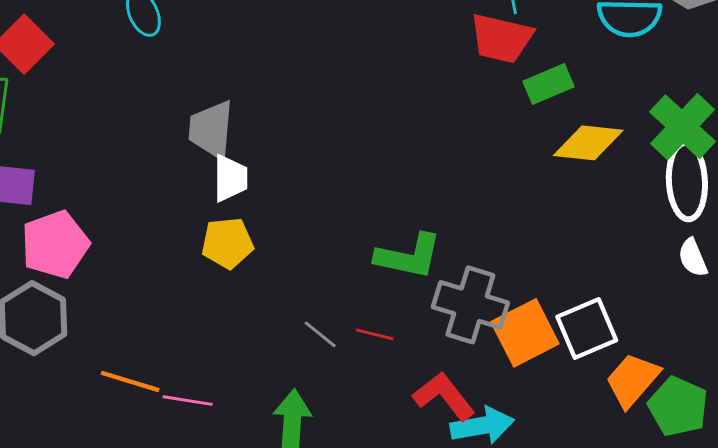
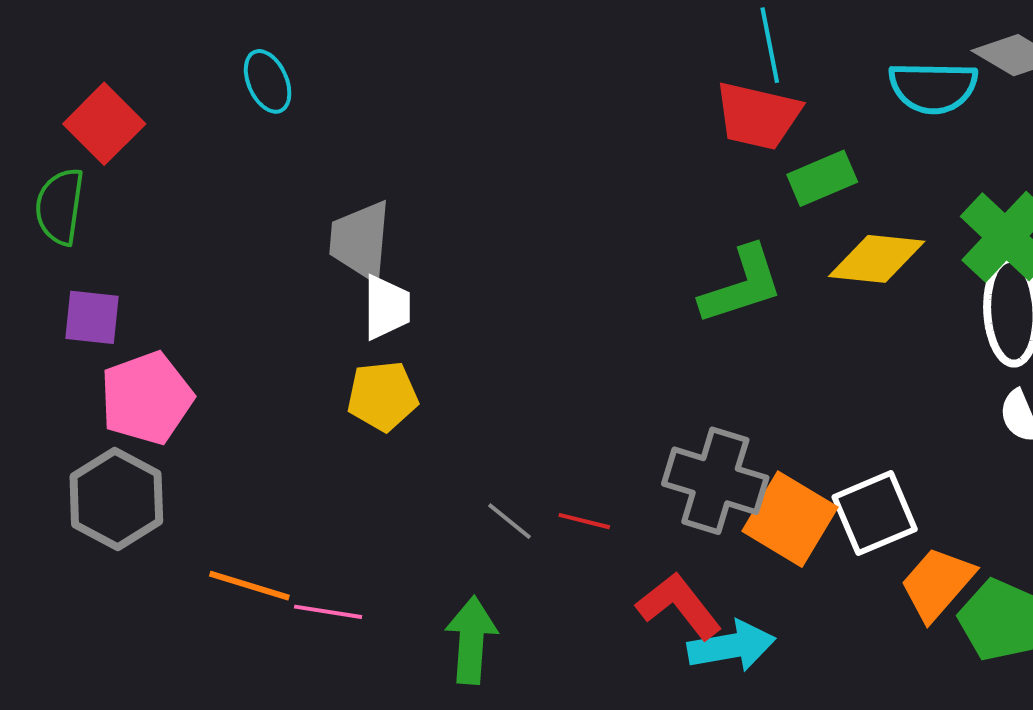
green L-shape: (409, 256) -> (742, 285), moved, turned -30
orange square: (525, 333) -> (790, 519), turned -32

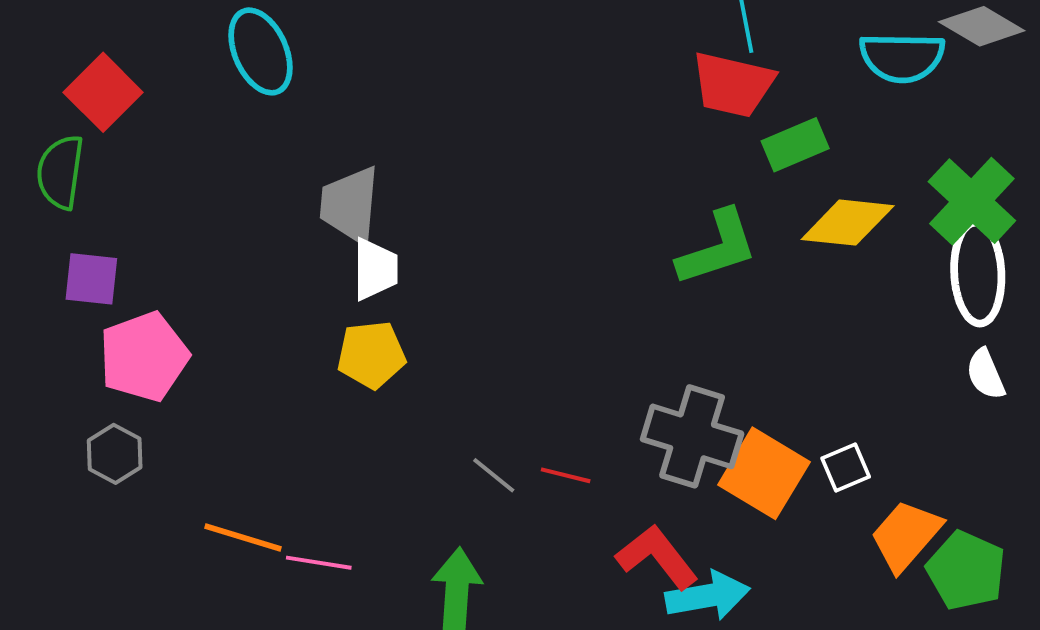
cyan ellipse: (268, 81) -> (260, 51), size x1.4
gray hexagon: (116, 499) -> (115, 454), size x0.6
white square: (875, 513) -> (846, 467), size x0.6

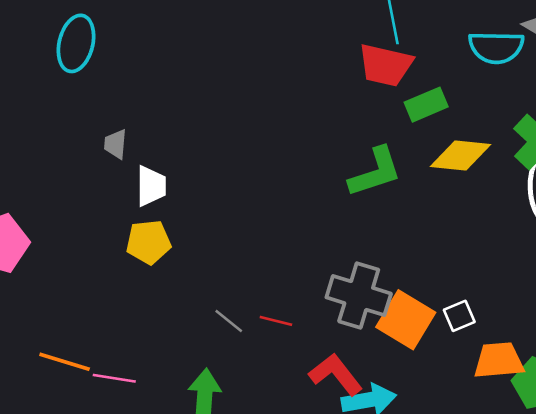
cyan ellipse: (260, 51) -> (76, 43), turned 38
gray trapezoid: (350, 205) -> (115, 144), moved, size x0.6
orange trapezoid: (906, 536) -> (499, 360), turned 44

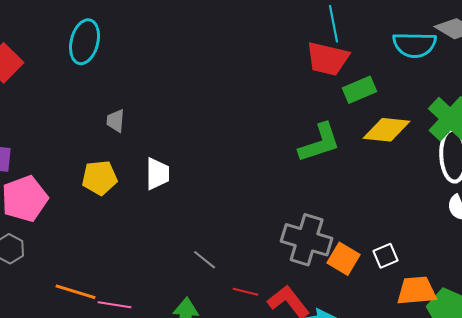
white trapezoid: (151, 186) -> (158, 174), moved
yellow pentagon: (149, 242) -> (100, 178), moved
orange square: (406, 320) -> (344, 259), size x0.7
red line: (276, 321) -> (246, 292), moved

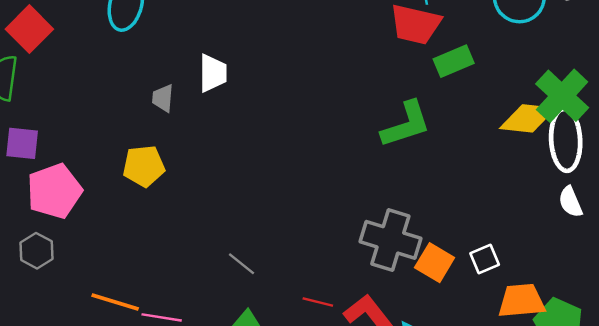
yellow diamond: (387, 130) -> (528, 118), moved
white trapezoid: (158, 174) -> (213, 73), moved
gray line: (205, 260) -> (241, 264), moved

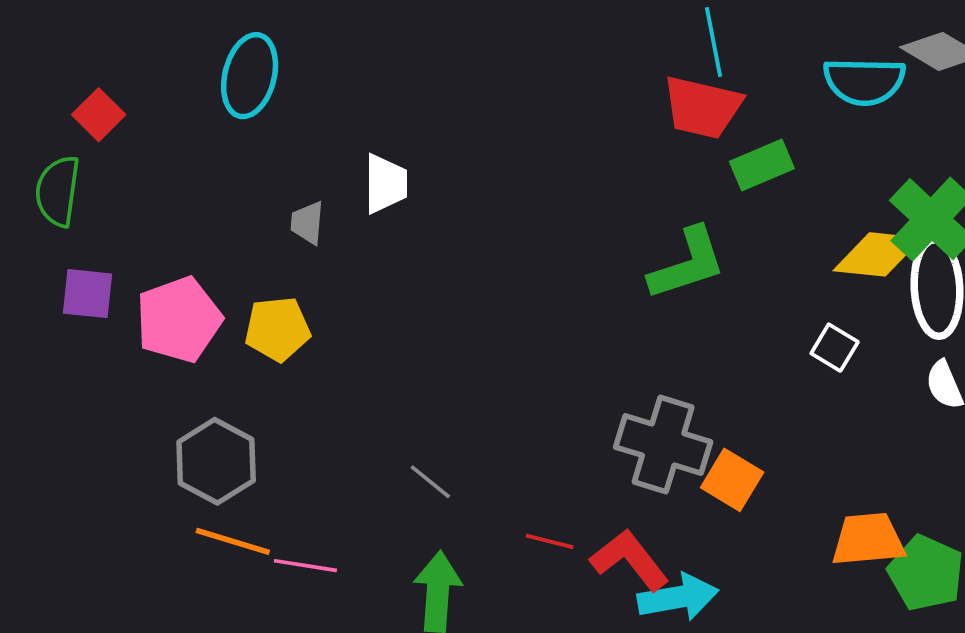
red square: (29, 29) -> (99, 115), size x0.7
pink pentagon: (54, 191) -> (179, 320), moved
gray hexagon: (36, 251) -> (216, 461), moved, size x1.5
white square: (485, 259) -> (835, 348), moved, turned -36

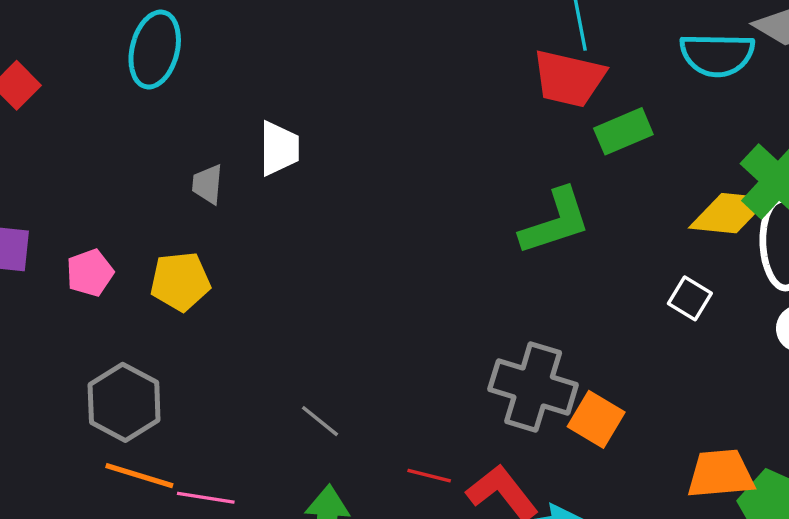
pink pentagon: (179, 320) -> (90, 273), size x0.6

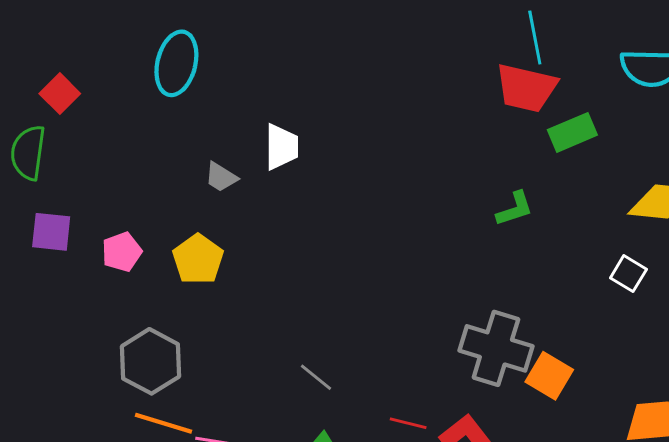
gray trapezoid: (208, 184) -> (221, 177), turned -63
green L-shape: (555, 222) -> (515, 209), size x0.6
yellow pentagon: (180, 281) -> (198, 259), turned -30

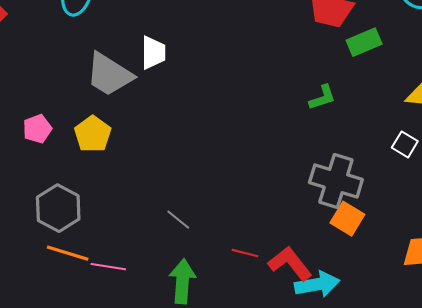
gray trapezoid: (221, 177) -> (109, 75), size x2.0
gray cross: (496, 348) -> (336, 181), moved

